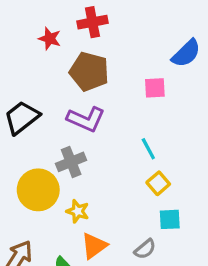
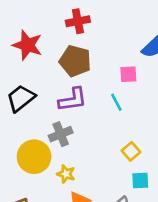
red star: (50, 39) -> (27, 45), moved, size x1.6
purple L-shape: (86, 119) -> (73, 100), turned -32
cyan line: (148, 149) -> (116, 102), moved

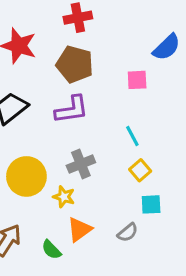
cyan line: (116, 102) -> (132, 136), moved
gray cross: (61, 134) -> (81, 164), moved

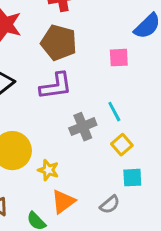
gray cross: (81, 164) -> (83, 127), moved

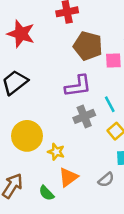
brown pentagon: (59, 43) -> (88, 46), moved
purple L-shape: (56, 86) -> (78, 86), moved

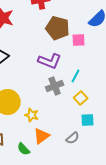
purple L-shape: (78, 86) -> (50, 61), turned 30
cyan line: (110, 104) -> (76, 76), turned 56

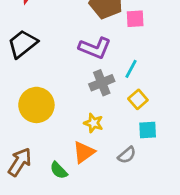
yellow star: (32, 115) -> (93, 123), moved

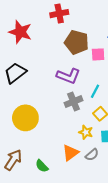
yellow star: (93, 123) -> (86, 132), moved
orange triangle: (84, 152) -> (70, 153), moved

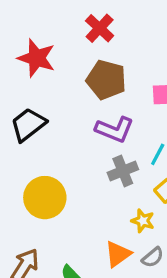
red cross: (59, 14) -> (100, 28), turned -36
brown pentagon: (77, 42) -> (106, 80), moved

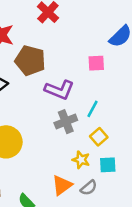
brown pentagon: (106, 80) -> (30, 61), moved

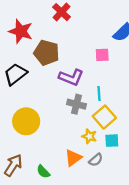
cyan line: (92, 109) -> (99, 93), turned -32
gray cross: (66, 122) -> (76, 104), turned 36
yellow square: (99, 137) -> (104, 117), size x1.5

